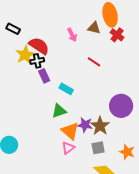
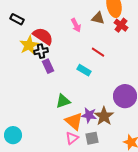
cyan rectangle: (66, 89) -> (84, 70), moved
gray square: (98, 148) -> (92, 138), moved

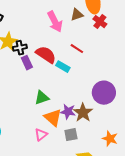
brown triangle: (98, 18) -> (77, 15), turned -32
pink arrow: (76, 25) -> (55, 22), size x1.5
red semicircle: (43, 36) -> (46, 55), moved
pink triangle: (72, 138) -> (41, 135), moved

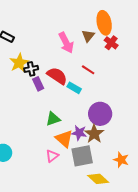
brown triangle: (77, 15) -> (88, 36), turned -32
purple circle: (104, 93) -> (100, 114), moved
gray square: (71, 135) -> (82, 156), size x1.6

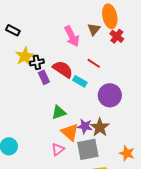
purple circle: (100, 114) -> (110, 95), moved

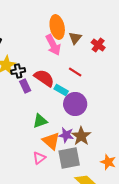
orange ellipse: (110, 16) -> (57, 27), moved
purple circle: (110, 95) -> (75, 104), moved

